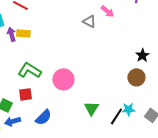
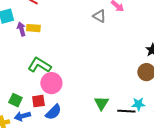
pink circle: (63, 79) -> (51, 83), moved
red square: (25, 94) -> (38, 101), moved
black line: (116, 116) -> (126, 111), turned 60

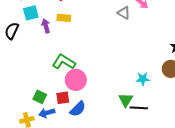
yellow rectangle: (33, 28) -> (64, 18), moved
cyan star: (138, 104) -> (143, 79), moved
black line: (126, 111) -> (139, 108), moved

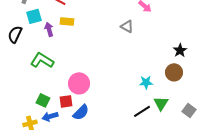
gray triangle: (124, 13) -> (127, 26), moved
green L-shape: (64, 62) -> (42, 60), moved
green triangle: (126, 100) -> (161, 103), moved
black line: (139, 108) -> (142, 111), turned -36

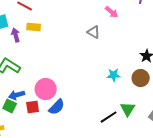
cyan star: (146, 82) -> (114, 75), moved
blue semicircle: (81, 112) -> (57, 107), moved
blue arrow: (50, 116) -> (17, 95), moved

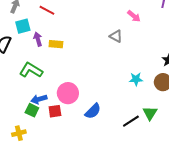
yellow rectangle: (34, 27) -> (56, 44), moved
blue semicircle: (57, 107) -> (93, 111), moved

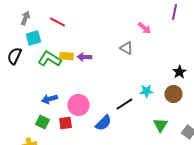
purple arrow: (38, 39) -> (84, 57), moved, turned -72
green L-shape: (31, 70) -> (49, 59), moved
blue arrow: (39, 99) -> (49, 99), moved
black line: (131, 121) -> (124, 104), moved

